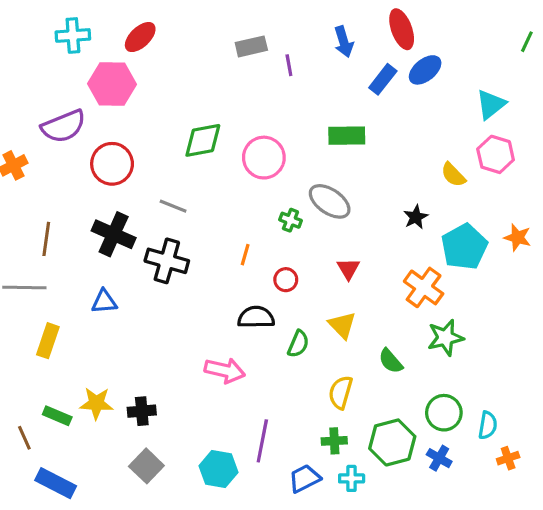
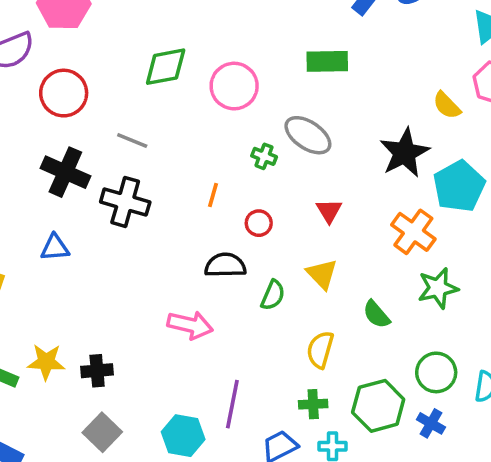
black star: (416, 217) -> (405, 153), size x1.8

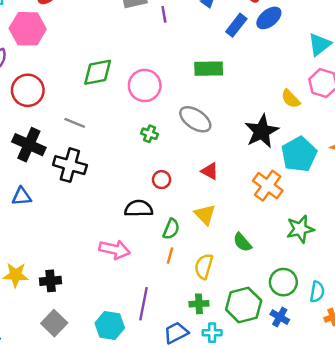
green cross: (264, 156) -> (149, 134), moved
orange line: (213, 195) -> (170, 256), moved
red triangle: (329, 211) -> (210, 171), turned -30
green star: (438, 288) -> (300, 229), moved

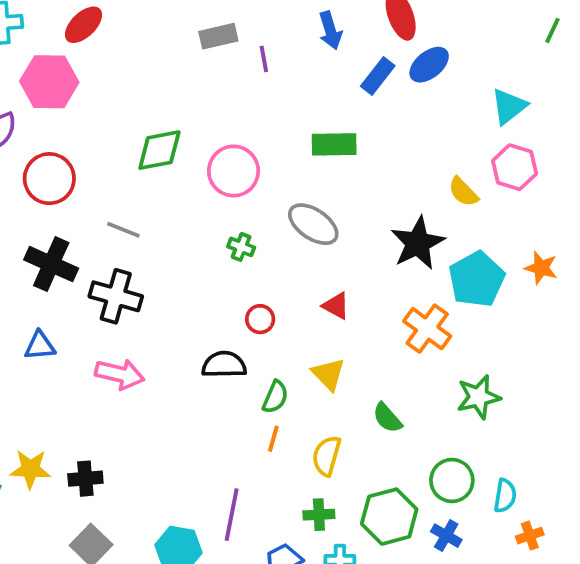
pink arrow: (115, 250) -> (120, 374), moved

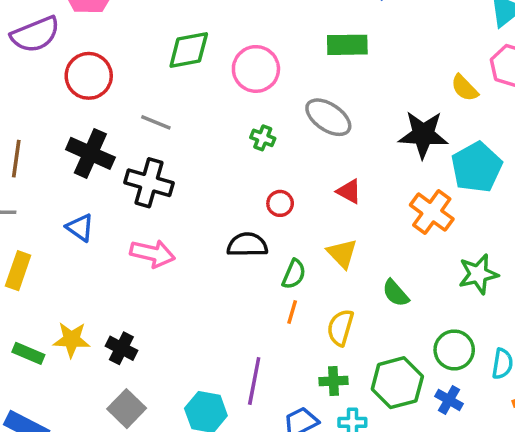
black star: (418, 243) -> (423, 134), turned 30
blue triangle: (40, 346) -> (80, 228), turned 40
black cross: (85, 479) -> (121, 348), turned 32

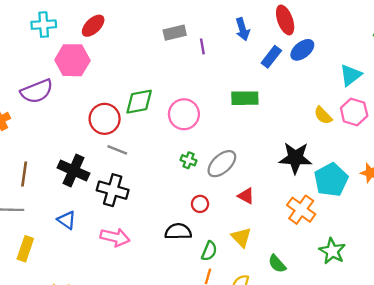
red circle: (89, 76) -> (105, 119), moved
yellow semicircle: (465, 88) -> (323, 115), moved
gray ellipse: (328, 117) -> (222, 164), moved, turned -76
green star: (478, 274) -> (332, 251), turned -30

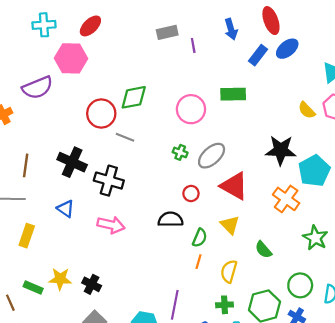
pink circle: (184, 114) -> (191, 109), moved
gray line: (117, 150) -> (125, 137), moved
red triangle: (246, 196) -> (234, 186), size x1.8

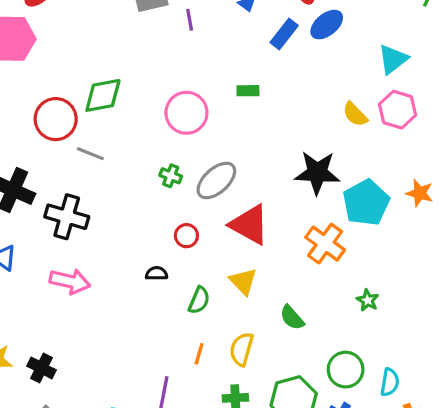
green rectangle: (233, 94) -> (248, 91), size x0.6
black semicircle: (170, 219) -> (157, 273), size x0.6
green star: (315, 238) -> (368, 300), size x0.6
orange line: (199, 262) -> (199, 354), moved

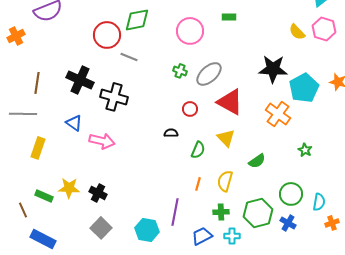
pink arrow: (70, 281) -> (102, 141), moved
green semicircle: (292, 318) -> (257, 161), turned -84

